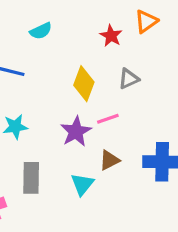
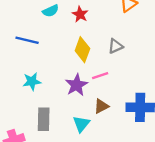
red star: (111, 36) -> (80, 14), moved

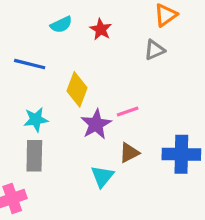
gray triangle: (115, 46) -> (154, 50), moved
yellow diamond: (82, 50) -> (77, 89), moved
gray rectangle: (44, 119) -> (34, 156), moved

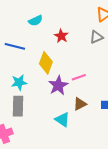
red star: (101, 29) -> (61, 36), moved
cyan triangle: (102, 176) -> (62, 120), turned -35

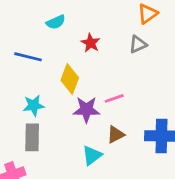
purple star: (58, 85) -> (86, 110), turned 30
cyan triangle: (62, 120) -> (92, 155), turned 49

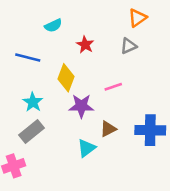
pink line: (114, 98) -> (113, 87), moved
cyan star: (34, 105) -> (33, 102), turned -30
gray rectangle: (32, 137) -> (32, 131), turned 50

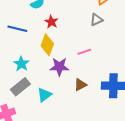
red star: (85, 45) -> (51, 22), moved
cyan triangle: (86, 148) -> (44, 95), moved

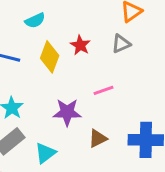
red star: (51, 22) -> (80, 45), moved
yellow diamond: (47, 45) -> (50, 57), moved

